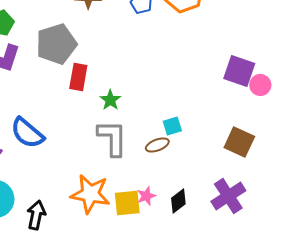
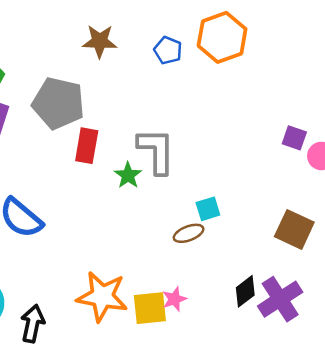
gray pentagon: (56, 44) -> (58, 103), turned 30
purple square: (239, 71) -> (294, 138), size x0.6
gray L-shape: (112, 138) -> (156, 151), moved
black diamond: (178, 201) -> (245, 291), moved

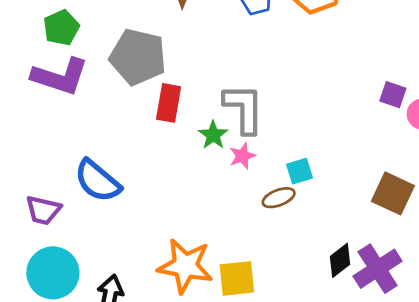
pink star: (174, 299) -> (242, 156), moved

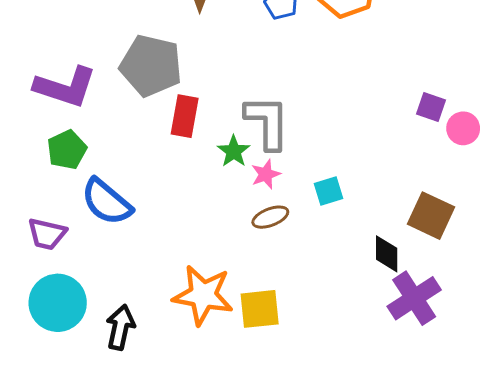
green pentagon: (61, 28) -> (67, 150), moved
brown ellipse: (279, 198) -> (270, 217), moved
black diamond: (340, 260) -> (387, 254), moved, turned -52

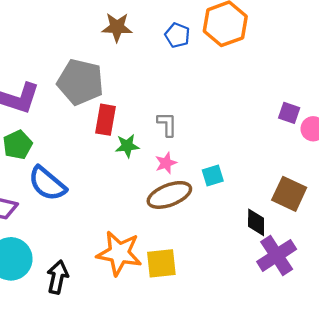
gray L-shape: (267, 122) -> (167, 124), size x0.6
green star: (234, 151) -> (127, 146), moved, turned 30
brown ellipse: (270, 217) -> (169, 195), size x1.6

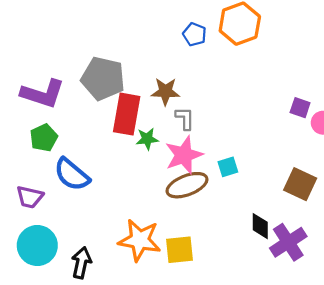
brown star: (117, 27) -> (165, 91), moved
red rectangle: (105, 120) -> (127, 114), size x1.4
pink star: (166, 163) -> (184, 155), size x1.8
black diamond: (256, 222) -> (260, 226), moved

